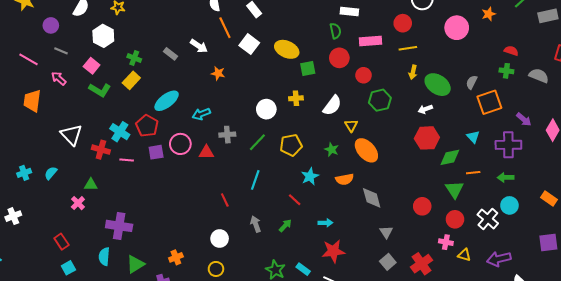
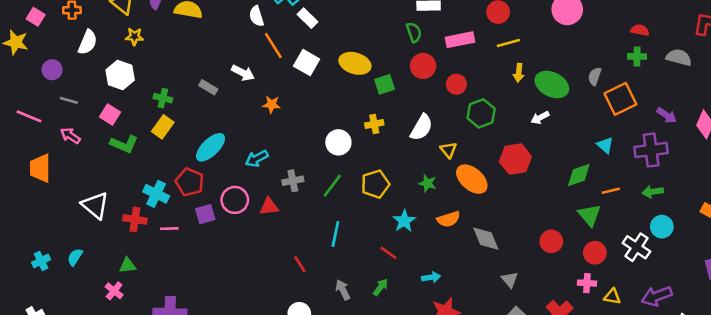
red hexagon: (427, 138) -> (515, 159), moved

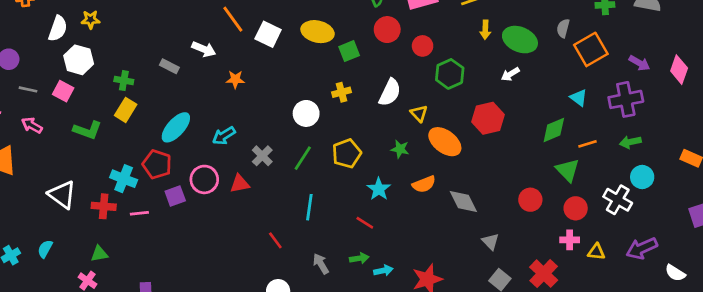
white semicircle: (88, 42) -> (58, 28), moved
pink square: (110, 115) -> (63, 91), moved
gray cross: (293, 181) -> (262, 156), turned -30
cyan arrow: (431, 277) -> (383, 271), moved
green arrow: (381, 287) -> (359, 258), turned 48

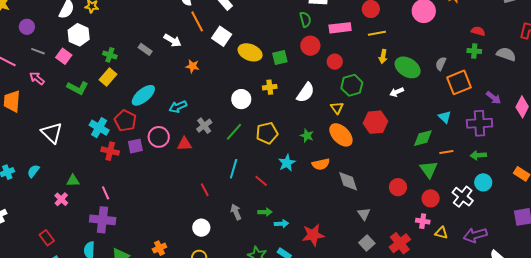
yellow ellipse: (318, 32) -> (250, 52), moved
yellow triangle: (419, 113) -> (337, 108), moved
red cross: (104, 206) -> (110, 151), moved
pink line: (139, 213) -> (106, 193), moved, turned 64
red line: (365, 223) -> (261, 181), moved

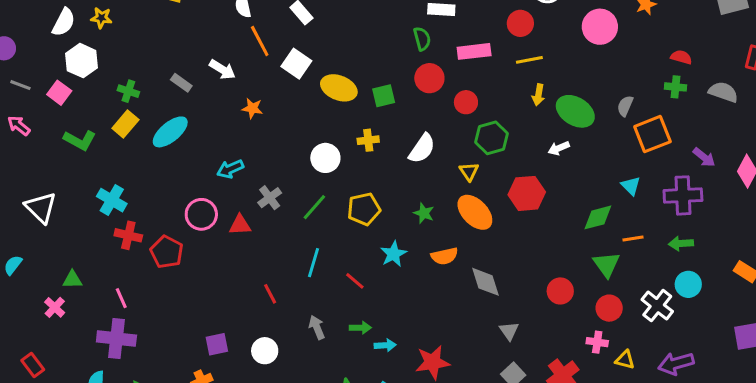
cyan ellipse: (143, 95) -> (170, 132), moved
red pentagon: (125, 121) -> (167, 252), moved
purple square: (135, 146) -> (217, 344), moved

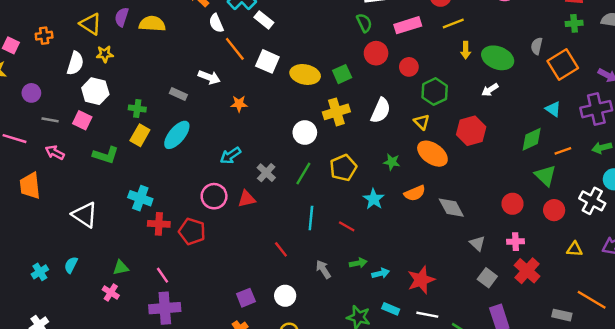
yellow cross: (368, 140) -> (336, 112), size x1.5
pink cross: (597, 342) -> (515, 242), moved

